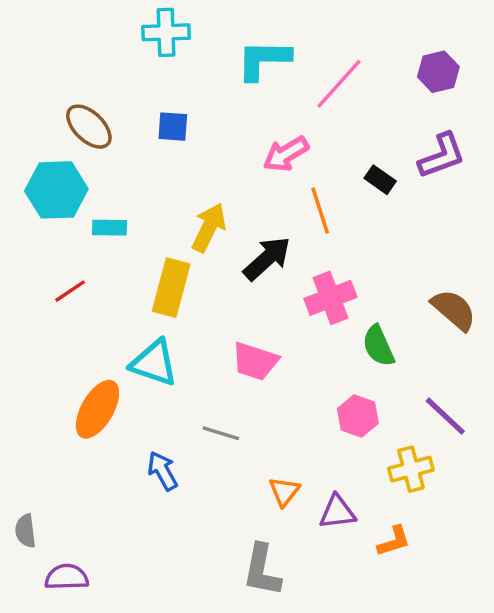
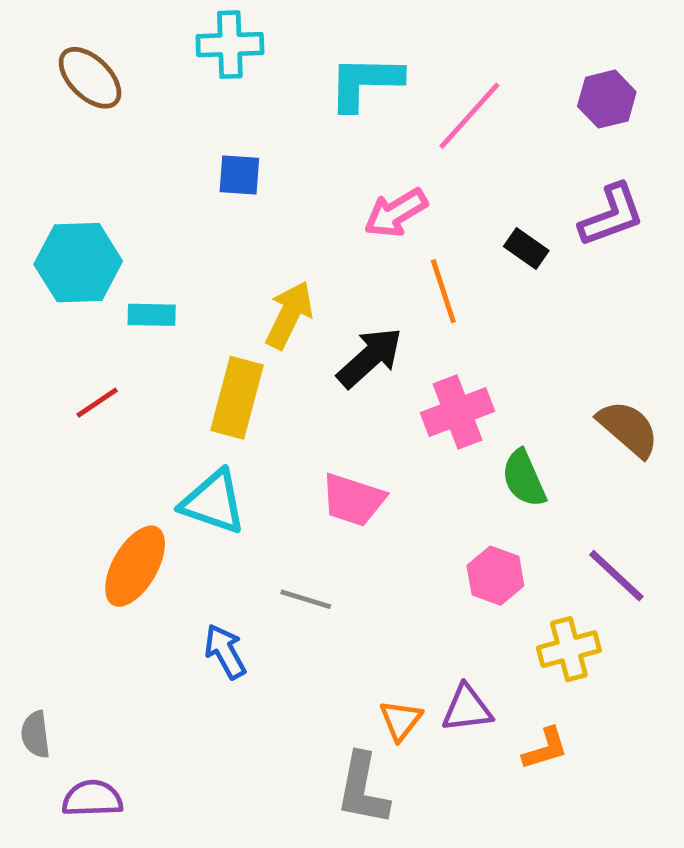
brown ellipse: (89, 127) -> (90, 78), moved
orange triangle: (284, 491) -> (401, 720), moved

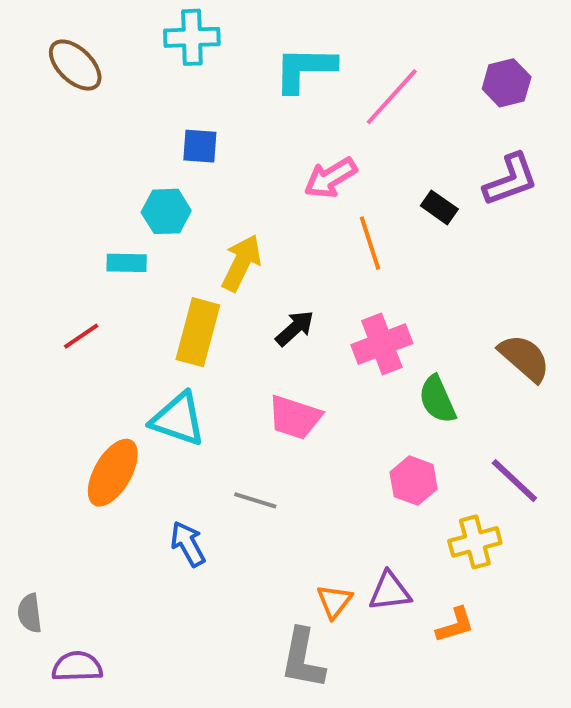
cyan hexagon: (78, 263) -> (166, 211), moved, size x0.7
black arrow: (370, 358) -> (295, 328), moved, size x0.7

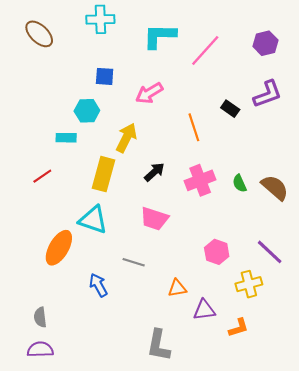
pink arrow: (330, 178) -> (149, 93), moved
green semicircle: (437, 399) -> (240, 183), moved, size x0.7
orange triangle: (334, 601) -> (177, 288), moved, turned 42
gray semicircle: (30, 613) -> (40, 317), moved

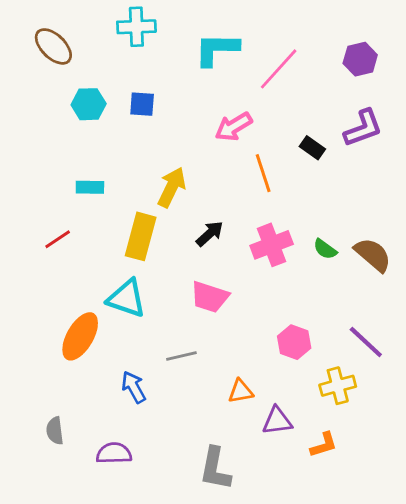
pink arrow: (149, 93) -> (234, 127), moved
cyan hexagon: (87, 111) -> (89, 104), moved
green semicircle: (240, 183) -> (325, 249), turned -30
gray line: (134, 262) -> (181, 356), turned -30
purple semicircle: (40, 349) -> (114, 453), moved

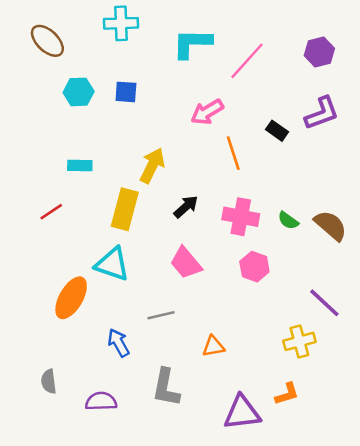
pink cross: (272, 245) -> (241, 217), turned 32
pink trapezoid: (210, 297) -> (186, 263), turned 32
pink hexagon: (294, 342) -> (254, 267), moved
purple triangle: (277, 421) -> (242, 413), moved, size x1.4
gray L-shape: (215, 469) -> (166, 388), moved

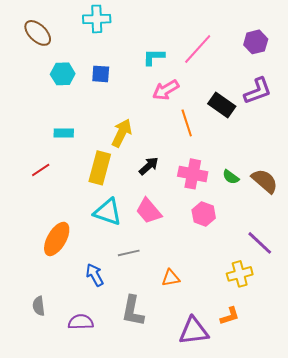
cyan L-shape: (192, 43) -> (154, 57), moved, size x0.7
black rectangle: (277, 131) -> (222, 105), size x1.5
cyan triangle: (112, 264) -> (108, 212), moved

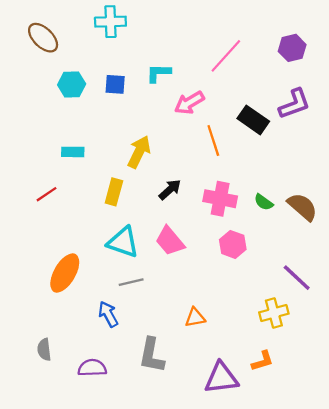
cyan L-shape: (154, 57) -> (158, 73), moved
yellow rectangle: (100, 168) -> (114, 192), size x0.7
gray line: (129, 253) -> (131, 282), moved

